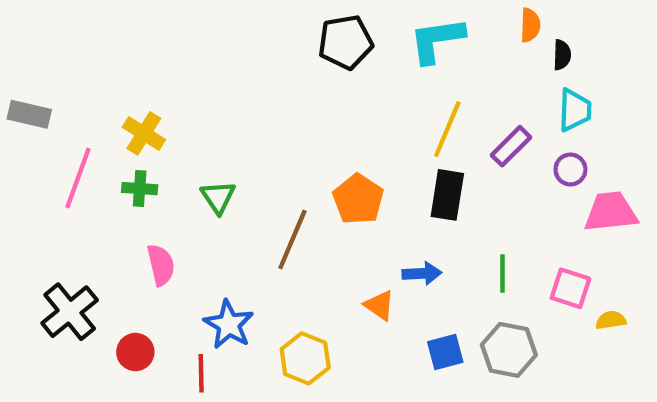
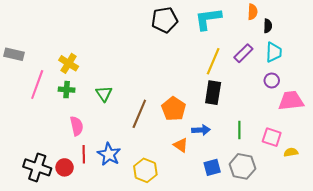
purple rectangle: (511, 146) -> (243, 53), moved
orange pentagon: (358, 199) -> (174, 109), moved
black cross: (70, 312) -> (37, 167), moved, turned -32
red line: (201, 373) -> (84, 154), moved

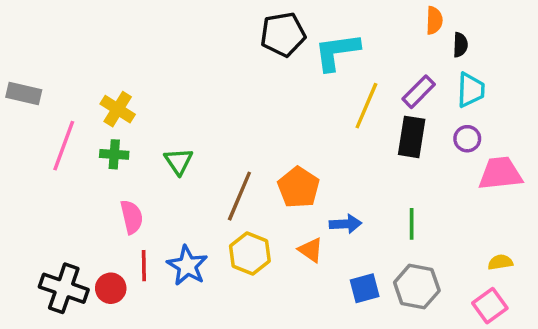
cyan L-shape: (208, 19) -> (337, 52), moved
black rectangle: (213, 93) -> (412, 137), moved
pink square: (272, 137) -> (490, 306), moved, turned 36
yellow hexagon: (145, 170) -> (250, 253), moved

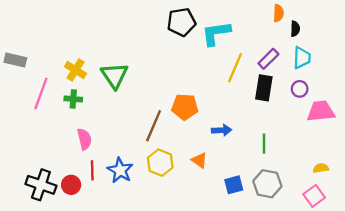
green triangle: (179, 161) -> (115, 76), moved, size x1.5
orange pentagon: (299, 187) -> (185, 107), moved, turned -30
blue arrow: (346, 224) -> (222, 130), moved

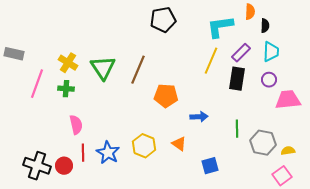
cyan L-shape: (216, 33) -> (220, 27), moved
brown line: (154, 126) -> (138, 70), moved
gray hexagon: (267, 184) -> (263, 143), moved

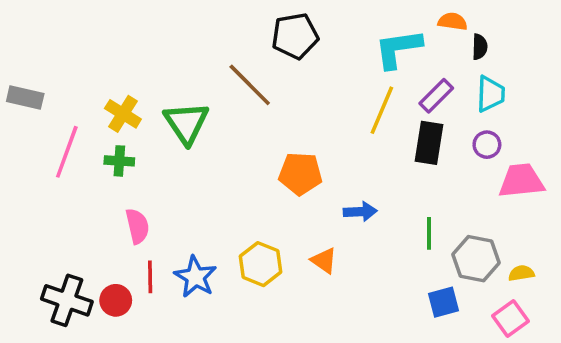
orange semicircle: (250, 12) -> (453, 21), turned -84
brown line: (138, 70) -> (250, 85), moved, turned -68
blue square: (210, 166) -> (443, 302), moved

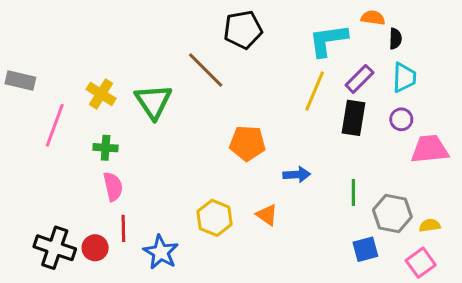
green cross: (119, 161) -> (106, 148), moved
blue star: (195, 277) -> (161, 252), moved

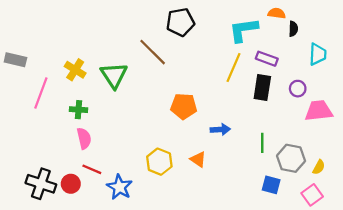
cyan trapezoid: (404, 77) -> (318, 54), moved
purple rectangle: (359, 79) -> (267, 59), turned 65
yellow semicircle: (430, 225) -> (319, 167), turned 128
red line: (123, 228) -> (92, 169), turned -66
blue square: (365, 249) -> (271, 185), turned 30

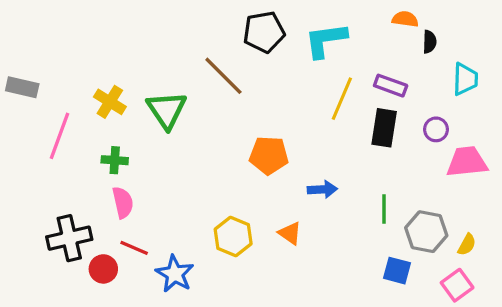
cyan L-shape: (243, 30) -> (326, 40), moved
black cross: (41, 184) -> (69, 238), moved, turned -32

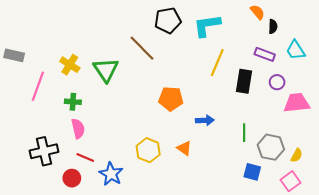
orange semicircle: (405, 19) -> (257, 12), turned 42
cyan trapezoid: (465, 79) -> (296, 50), turned 145
purple rectangle: (391, 86) -> (265, 54), moved
red circle: (103, 269) -> (72, 178), moved

